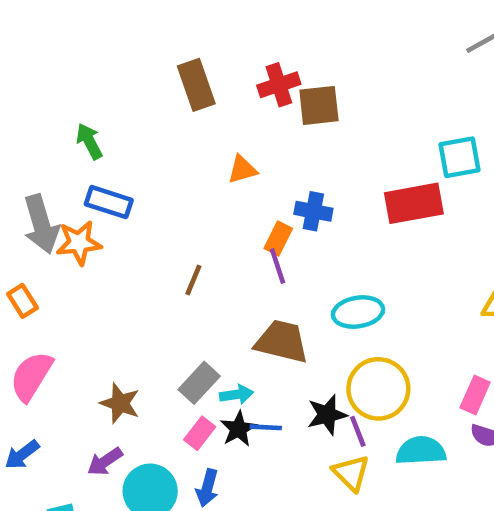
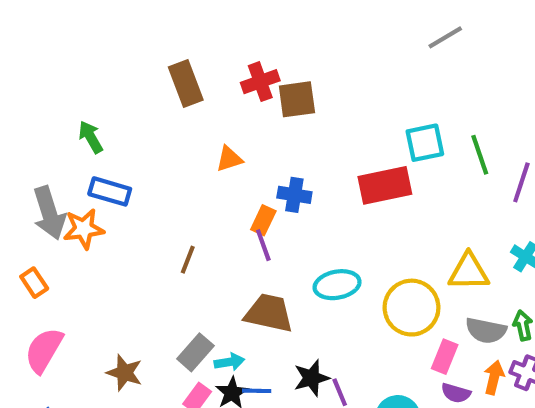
yellow circle: (378, 389) -> (411, 308), moved

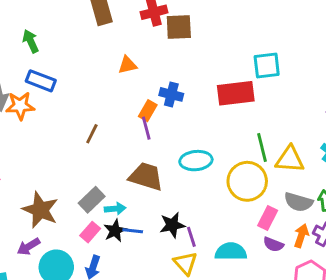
green line: (480, 155) -> (262, 148), moved
brown star: (125, 373) -> (40, 210), size x1.4

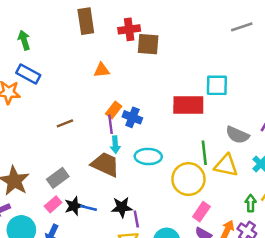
blue cross: (171, 94) -> (132, 117), moved
brown line: (92, 134) -> (65, 123), turned 35
gray semicircle: (298, 202) -> (237, 135), moved
cyan arrow: (115, 209) -> (115, 145), moved, turned 84

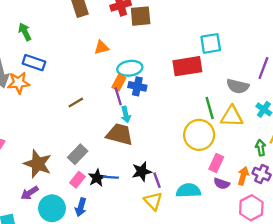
cyan ellipse: (148, 156) -> (130, 68), moved

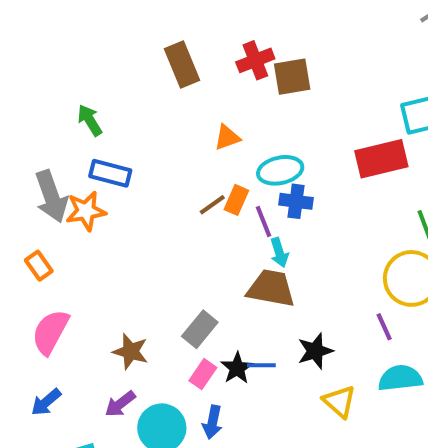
orange rectangle: (119, 83) -> (236, 200), moved
brown line: (76, 103) -> (212, 205), moved
brown star: (38, 164) -> (131, 351), size x0.7
purple line: (157, 180) -> (384, 327), moved

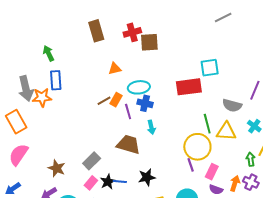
blue rectangle: (110, 173) -> (56, 80), turned 66
cyan arrow: (279, 252) -> (151, 127), moved
orange rectangle: (39, 266) -> (16, 122), size x1.6
purple line: (384, 327) -> (191, 165), moved

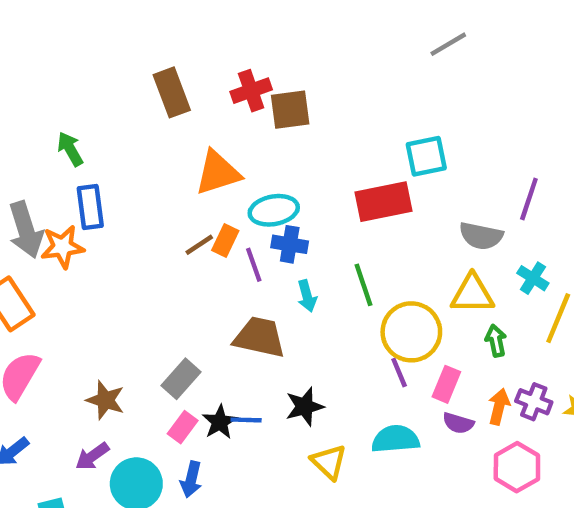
orange triangle: (115, 69) -> (218, 173), size x1.6
green line: (207, 124) -> (363, 285), moved
green arrow: (251, 159) -> (496, 341), moved

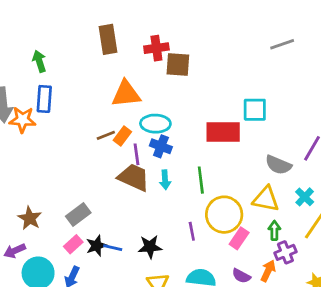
brown trapezoid: (259, 337) -> (134, 177), moved
purple line: (399, 373) -> (192, 231), moved
pink rectangle: (446, 384) -> (239, 238), moved
purple cross: (534, 402) -> (285, 252), moved, turned 35

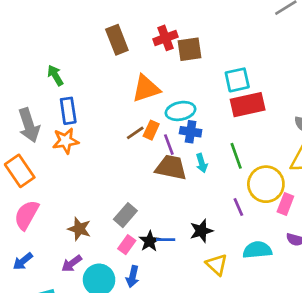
cyan square: (255, 110) -> (237, 80), moved
orange star: (23, 120) -> (66, 141), moved

